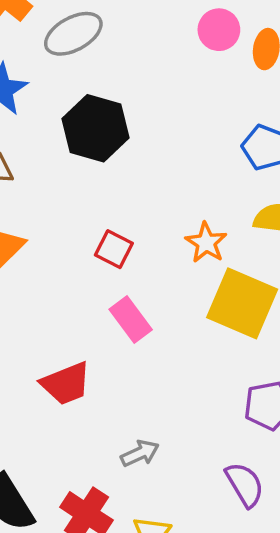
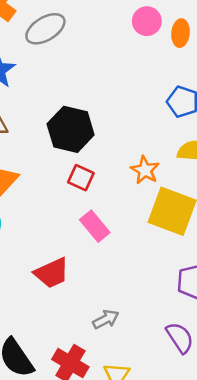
black hexagon: (96, 128) -> (71, 129), moved

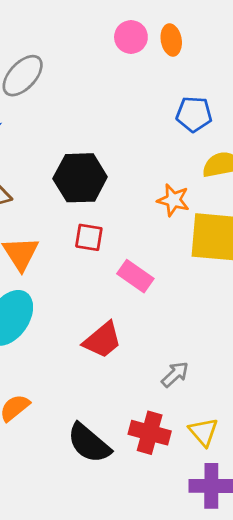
red square: (81, 178) -> (89, 237), moved

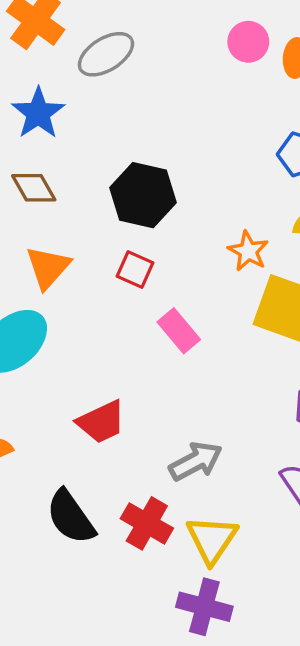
red trapezoid: (102, 340) -> (101, 422), moved
gray arrow: (175, 374) -> (196, 461), size x1.4
yellow triangle: (203, 432) -> (212, 539), size x1.4

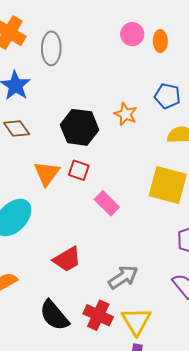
gray ellipse: (106, 54) -> (51, 48), turned -52
orange star: (248, 251) -> (125, 114), moved
orange triangle: (48, 267) -> (47, 173), moved

